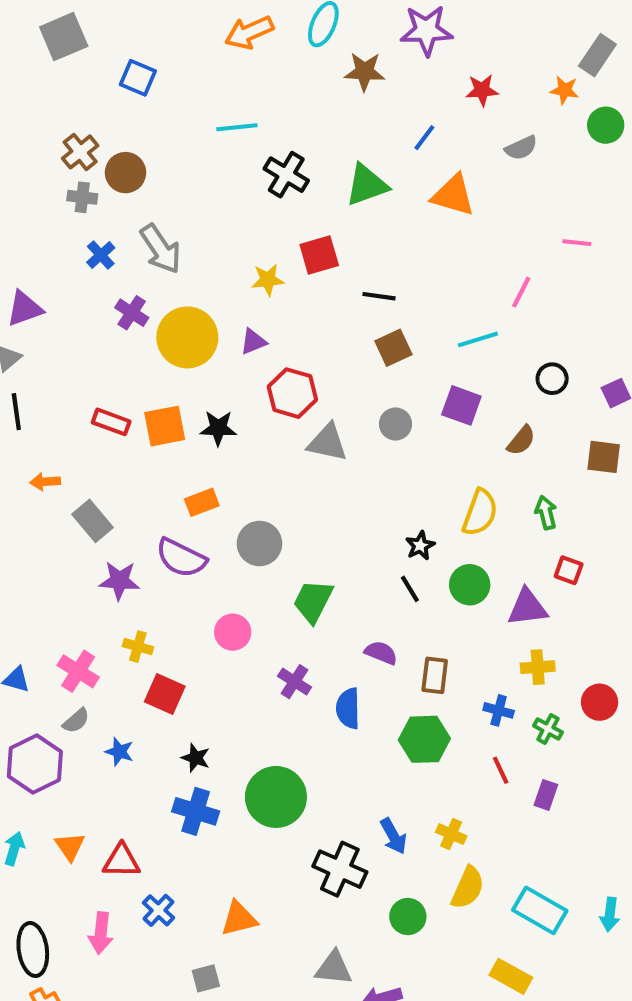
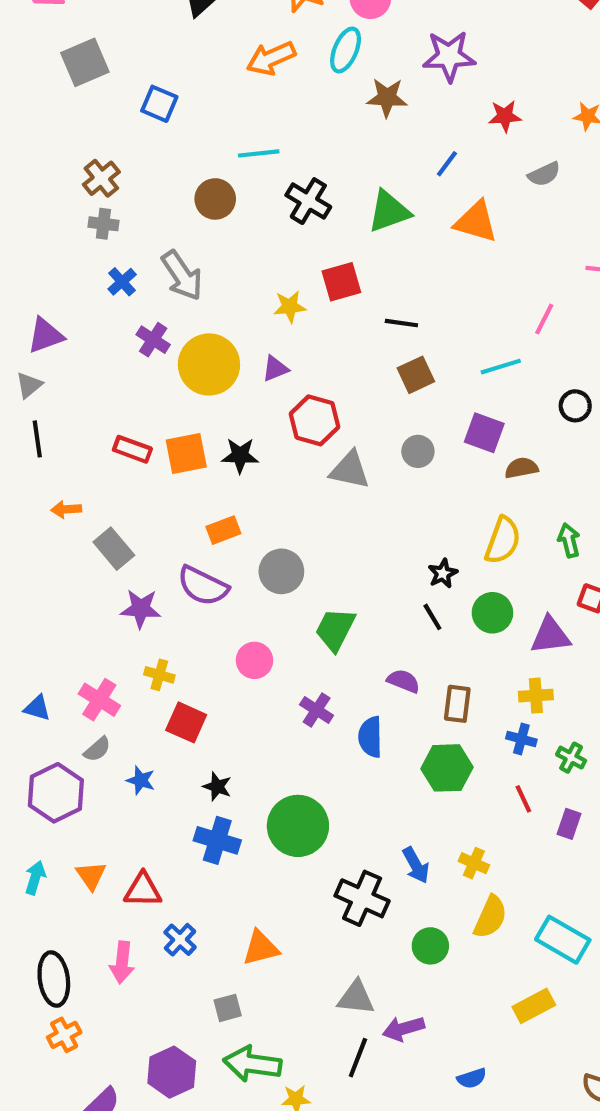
brown circle: (126, 173) -> (215, 199), moved
brown semicircle: (521, 440) -> (521, 468), moved, turned -140
yellow cross: (538, 667) -> (536, 696), moved
yellow rectangle: (511, 976) -> (534, 1006), turned -57

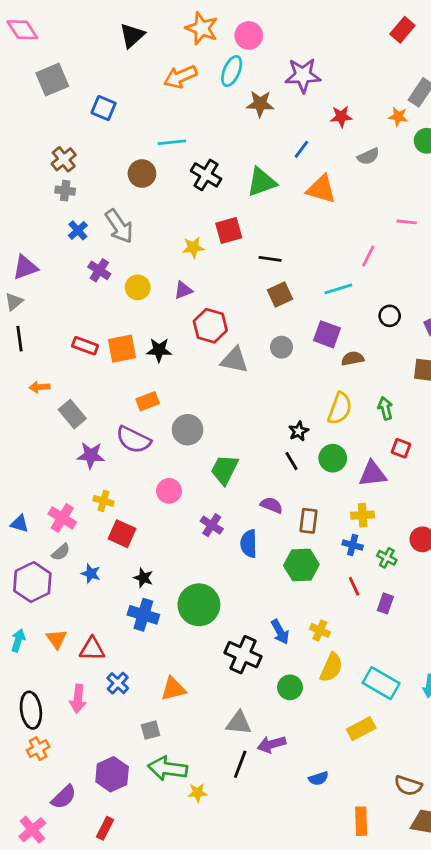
yellow circle: (209, 364) -> (138, 287), size x0.6

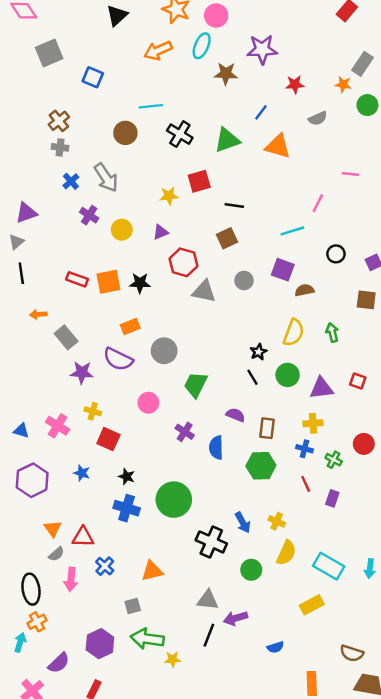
brown square: (280, 295) -> (227, 238), moved
red square: (401, 448) -> (358, 381), moved
gray semicircle: (61, 552) -> (56, 554), moved
cyan arrow: (18, 640) -> (20, 642), moved

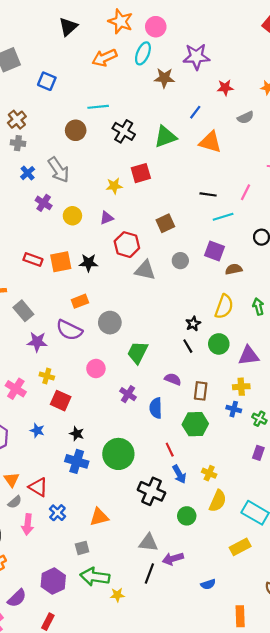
black line: (234, 205) -> (208, 194), moved
red line: (306, 484) -> (170, 450), moved
red triangle: (83, 537) -> (38, 487), turned 30

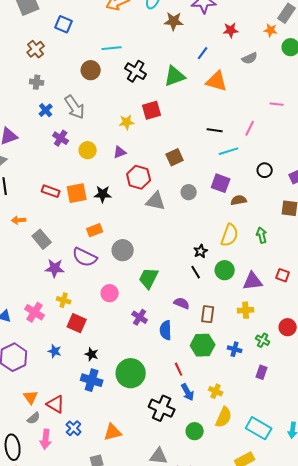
brown cross: (17, 120) -> (36, 49), moved
blue cross: (234, 409) -> (235, 349), moved

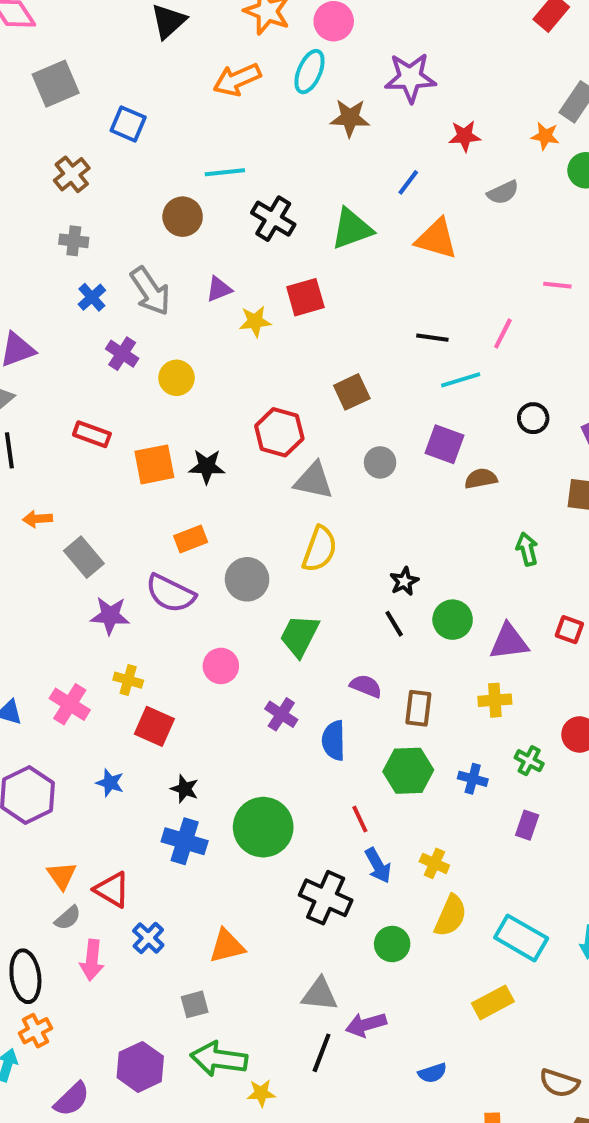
purple triangle: (120, 152) -> (219, 289), moved
red rectangle: (51, 191) -> (92, 434), moved
yellow semicircle: (230, 235) -> (320, 549), moved

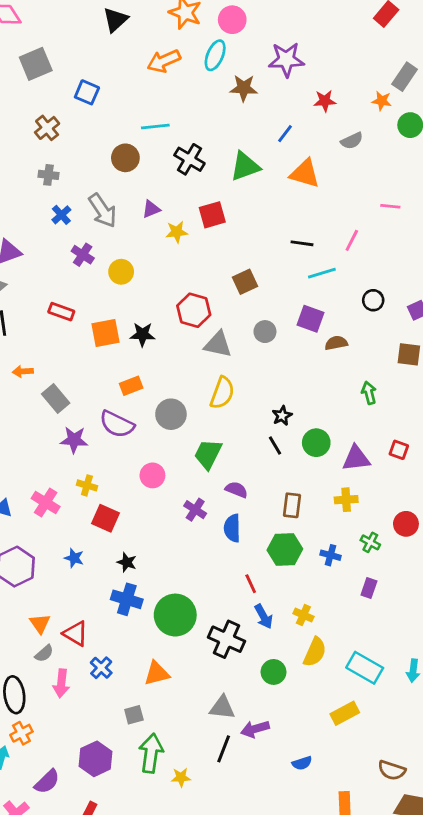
purple semicircle: (366, 686) -> (236, 490), moved
green circle: (263, 827) -> (175, 615), moved
green arrow: (219, 1059) -> (151, 753), turned 90

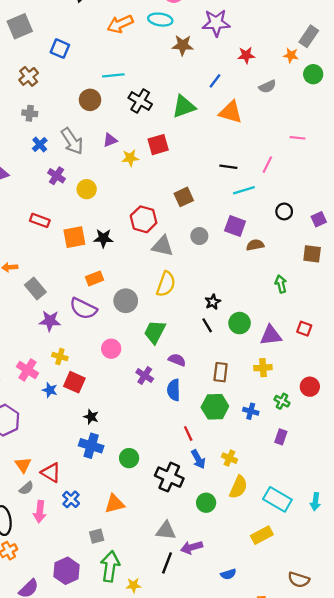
cyan ellipse: (215, 55) -> (160, 20), turned 75
blue star: (74, 558) -> (50, 390), moved
green circle: (175, 615) -> (129, 458), size x0.6

